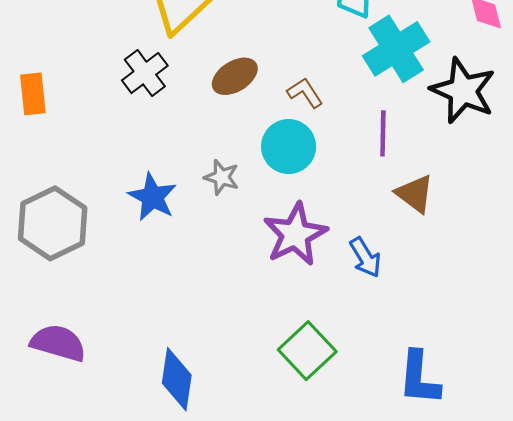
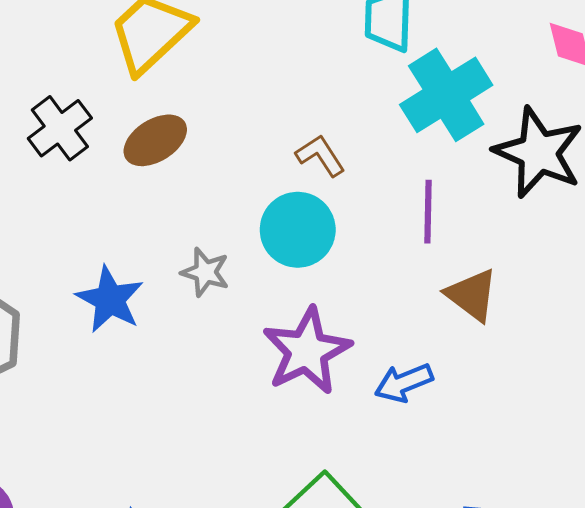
black cross: (145, 73) -> (60, 128), moved
brown ellipse: (235, 76) -> (155, 140), moved
blue arrow: (365, 257) -> (404, 383), turned 99

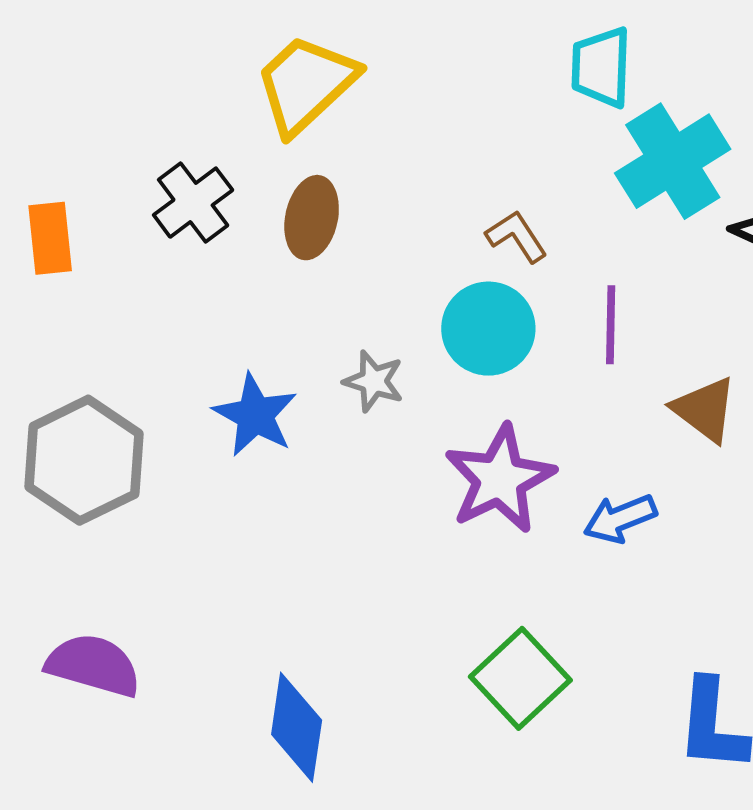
brown ellipse: (155, 140) -> (312, 218), turned -46
purple line: (428, 212) -> (611, 325), moved

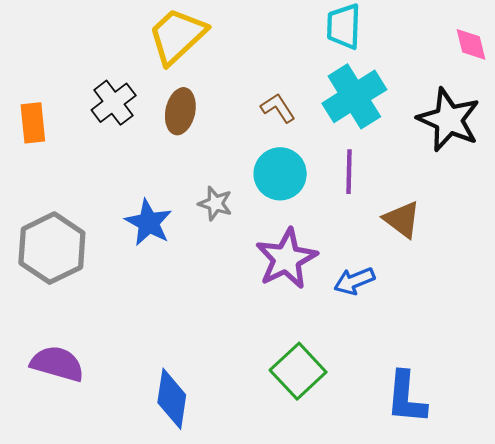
cyan cross: (673, 161) -> (354, 96), moved
brown L-shape: (517, 236) -> (278, 108), moved

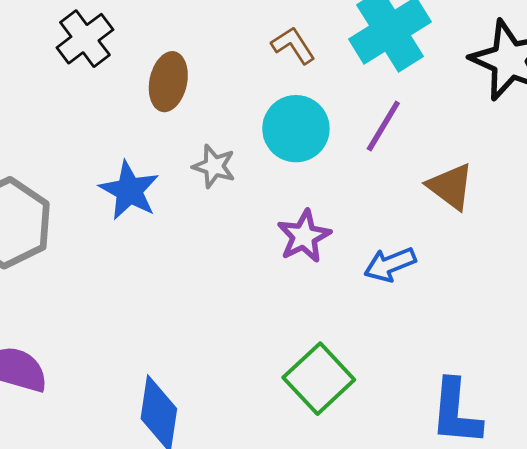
brown ellipse: (180, 111) -> (168, 82), moved
purple line: (349, 172) -> (383, 126), turned 30
purple star: (286, 259) -> (304, 236), size x0.7

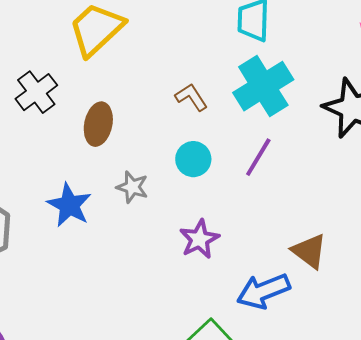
cyan circle: (296, 129) -> (193, 159), size x0.7
brown triangle: (450, 186) -> (309, 251), moved
blue arrow: (390, 264) -> (263, 291), moved, size x1.4

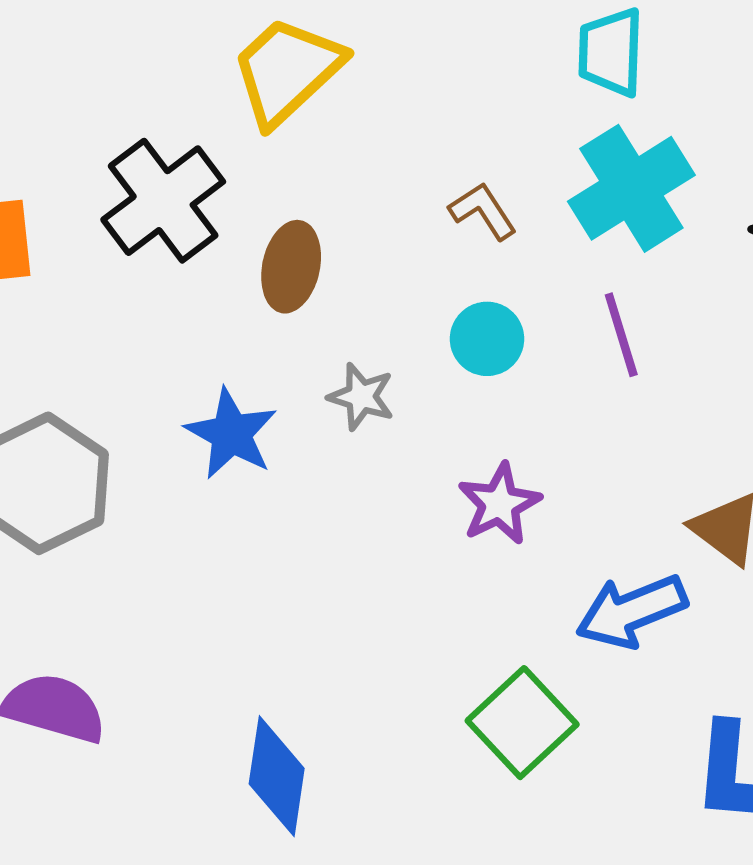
black cross: (36, 92) -> (163, 201), size x1.4
purple line: (258, 157) -> (621, 335), turned -48

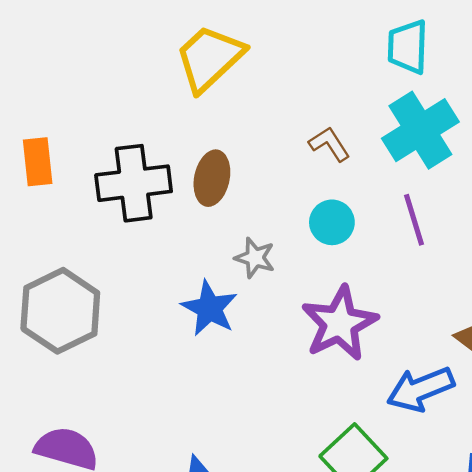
black cross: (163, 201) -> (134, 183), moved, turned 30
blue star: (231, 434) -> (209, 308), moved
purple star: (499, 504) -> (340, 323), size x1.5

